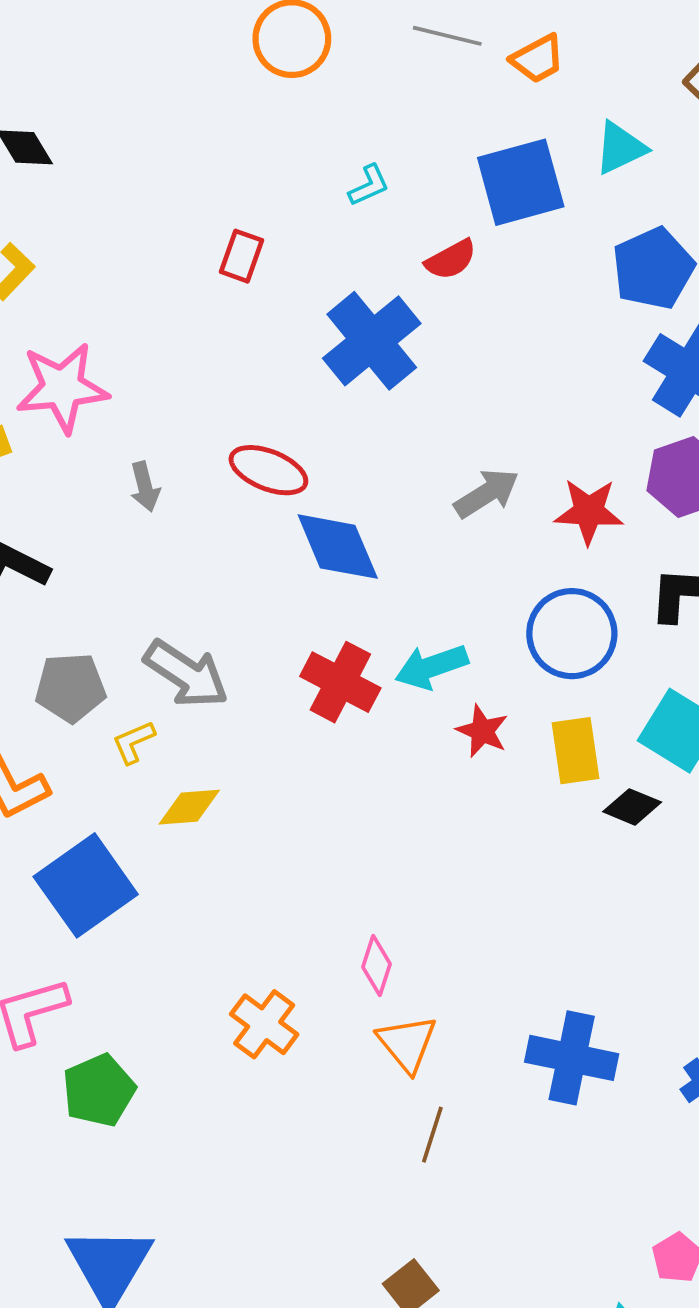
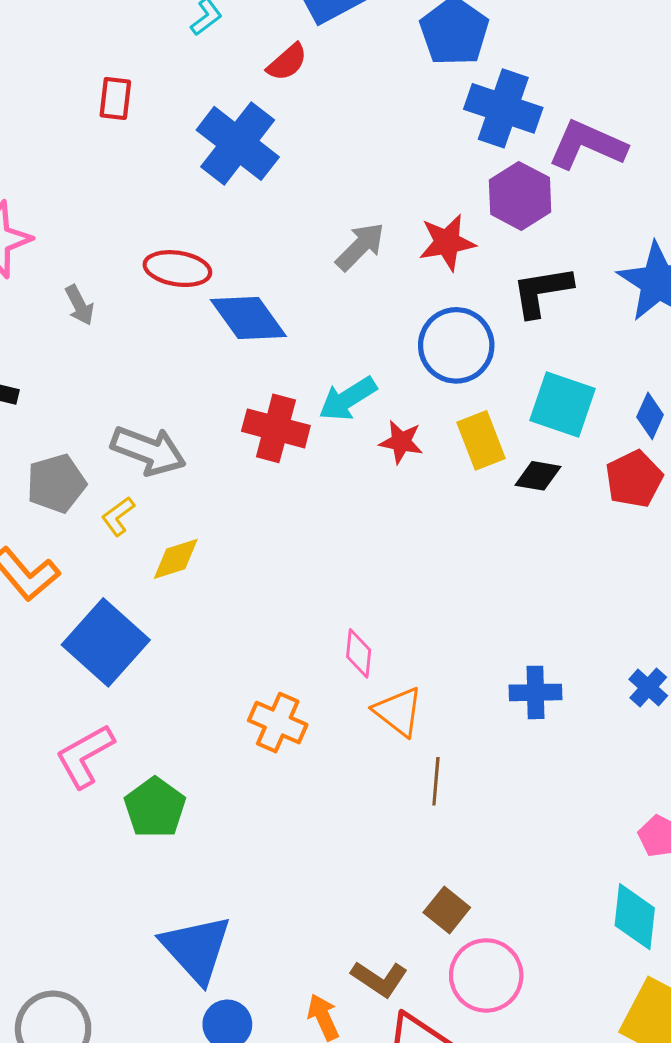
blue cross: (572, 1058) -> (536, 692), size x0.7

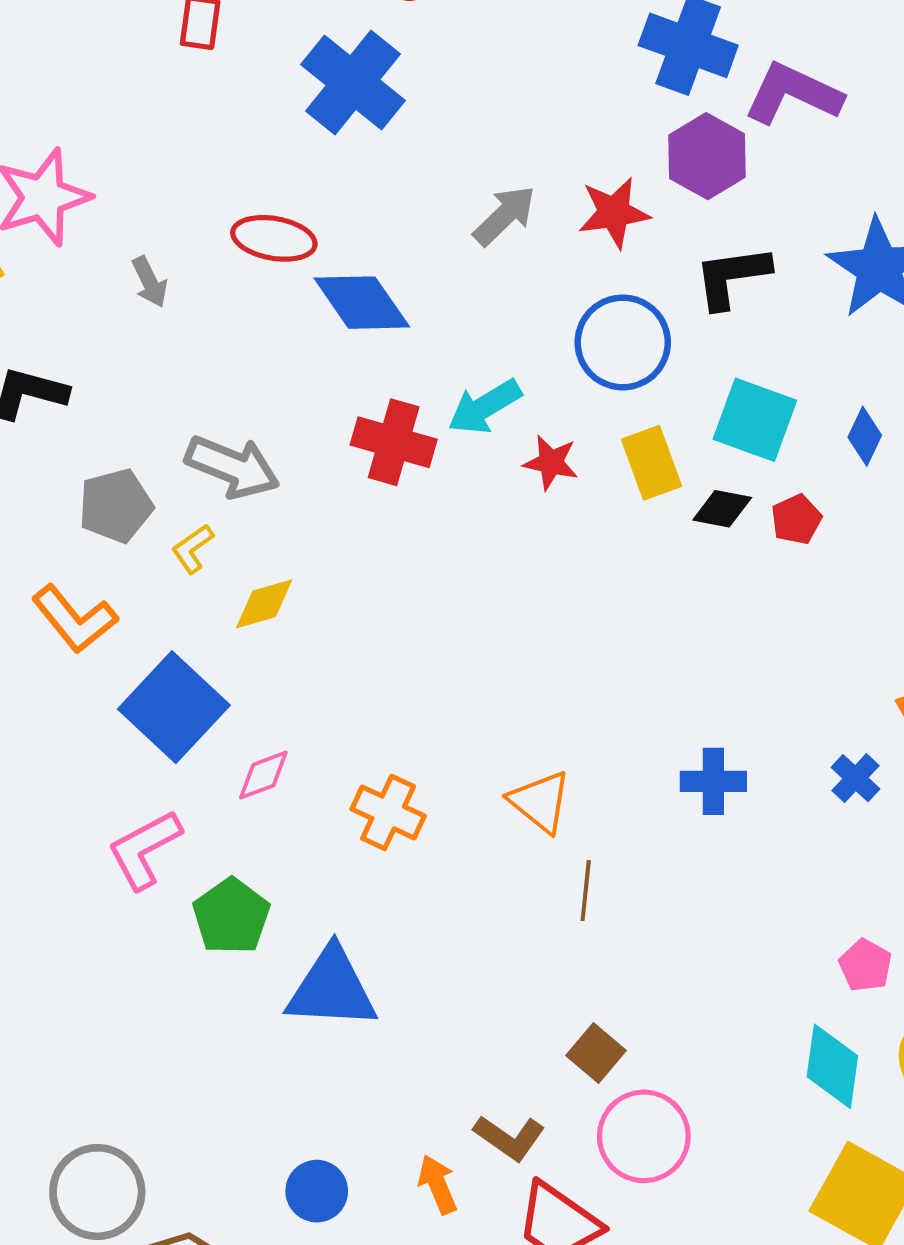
red pentagon: (634, 479) -> (796, 519), moved, size x0.7
pink diamond: (359, 653) -> (263, 775), moved, turned 63
blue triangle: (196, 949) -> (332, 989), moved, turned -46

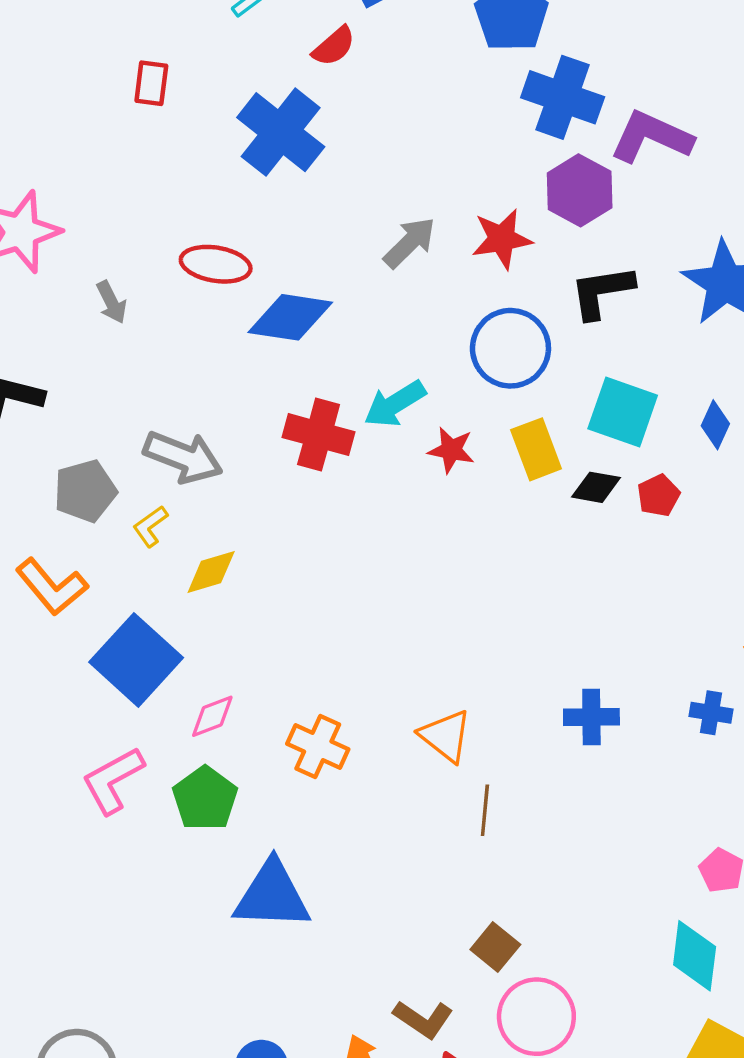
blue diamond: (362, 303) -> (290, 317), turned -46
blue cross: (856, 778) -> (711, 713), turned -33
green pentagon: (231, 916) -> (205, 799), moved

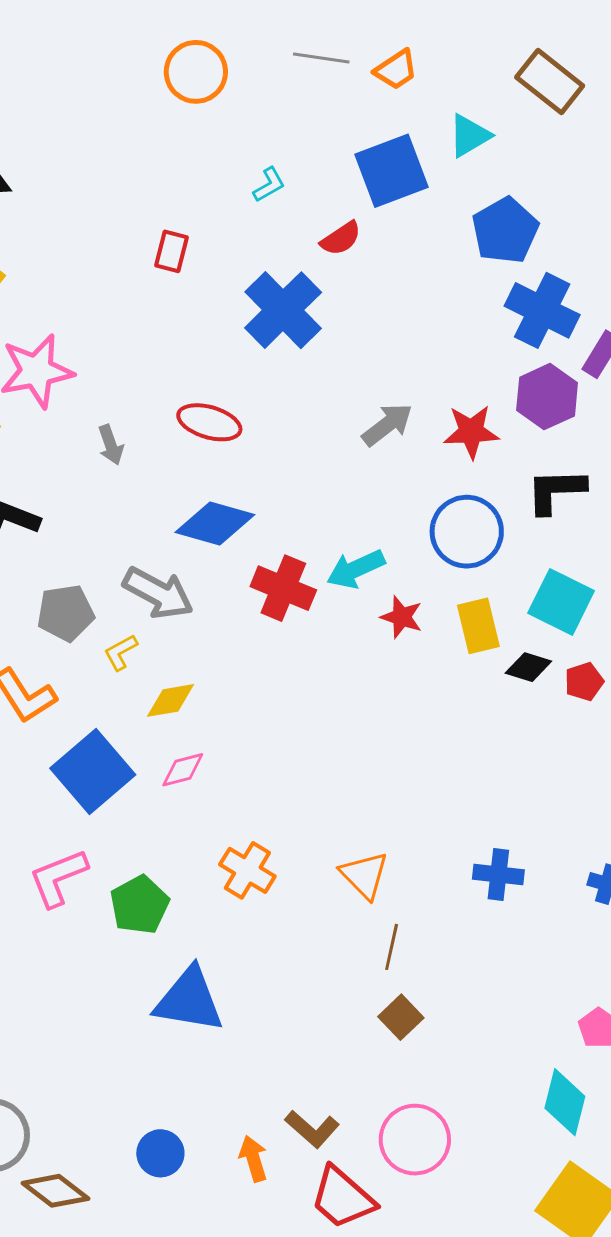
blue diamond: (290, 317) -> (215, 523), moved
pink diamond: (212, 716) -> (183, 770), moved
brown square: (495, 947) -> (401, 1017), moved

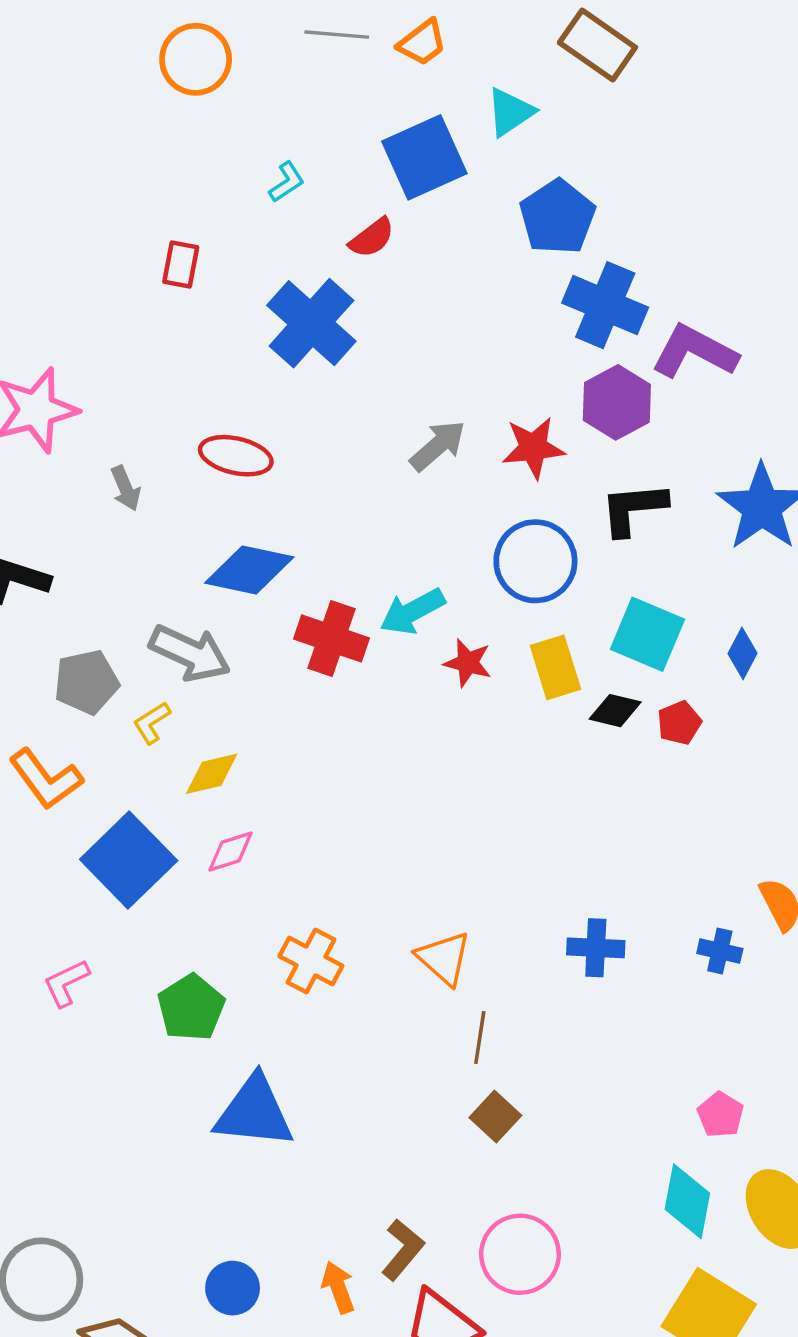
pink L-shape: (58, 878) -> (66, 983), moved, size x0.7
brown L-shape: (312, 1129) -> (403, 1250), turned -88

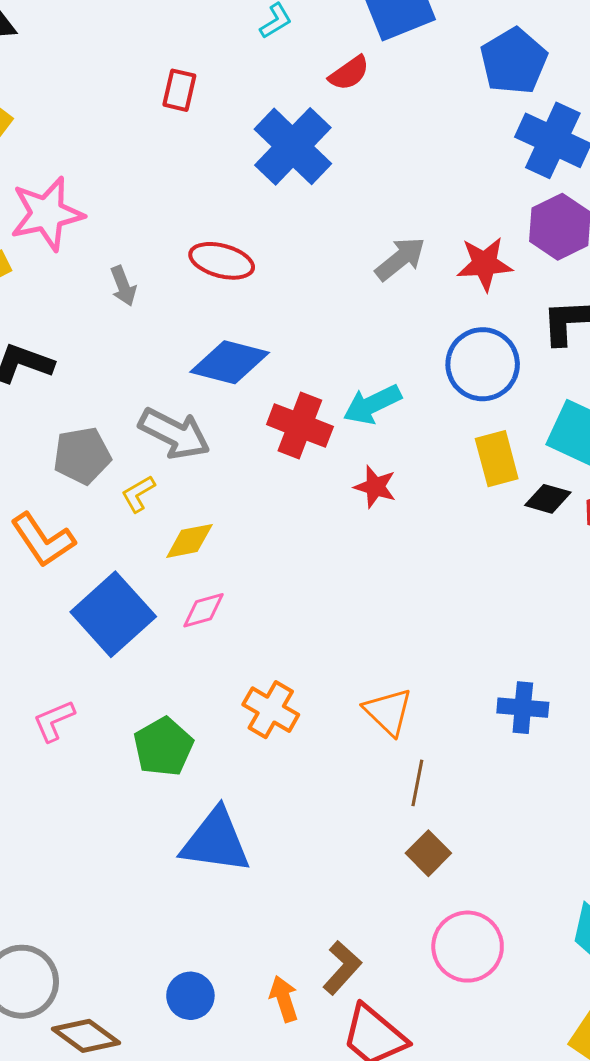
red star: (468, 663) -> (375, 487), moved
pink circle: (520, 1254) -> (468, 947), moved

